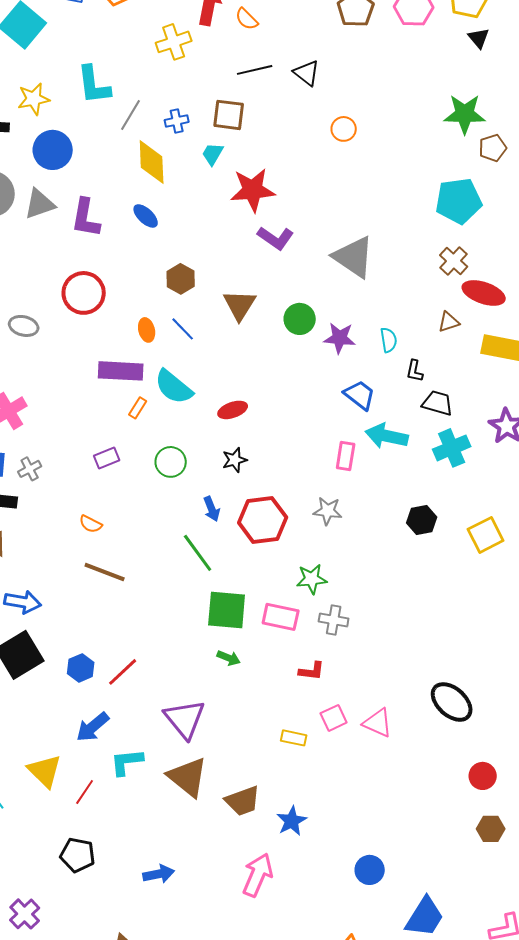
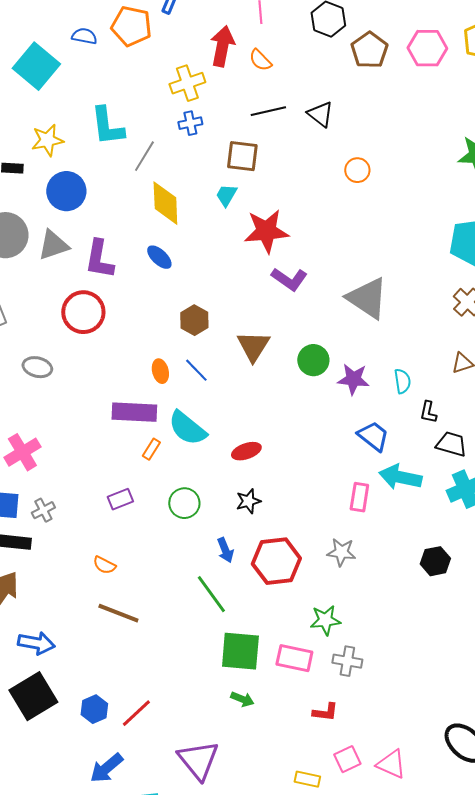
blue cross: (177, 121) -> (190, 123), moved
red circle: (84, 293) -> (83, 312), moved

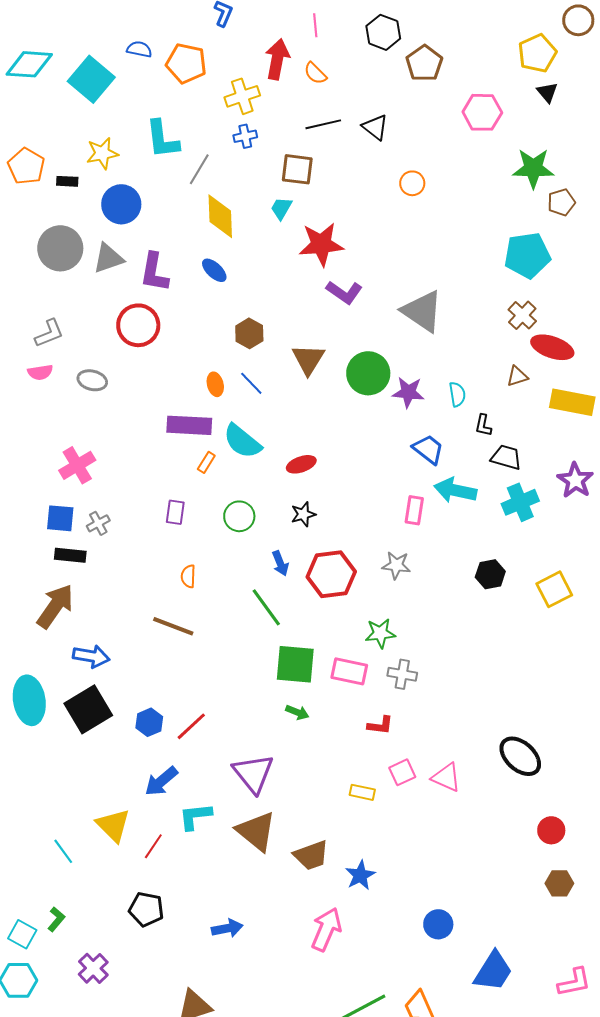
orange pentagon: (131, 26) -> (186, 63), moved
pink hexagon: (427, 48) -> (482, 112), moved
green circle: (313, 360) -> (368, 373), size x1.4
purple rectangle: (120, 499) -> (175, 512), turned -60
orange semicircle: (104, 565) -> (188, 576), moved, turned 65

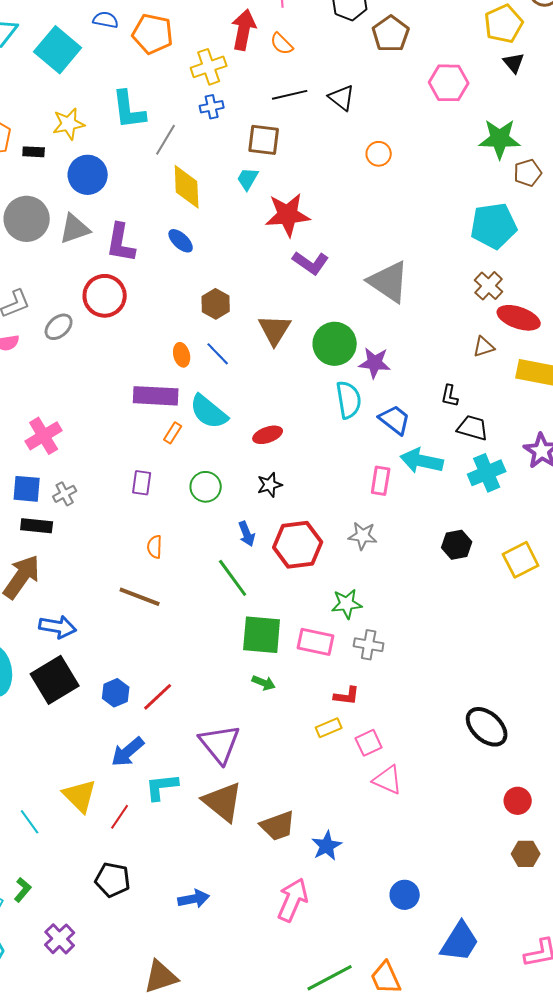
gray ellipse: (92, 380) -> (59, 327), moved, turned -56
cyan semicircle: (457, 394) -> (349, 400), moved, size x1.5
pink triangle: (446, 777) -> (388, 780), moved
yellow rectangle: (362, 792) -> (329, 728), moved, turned -35

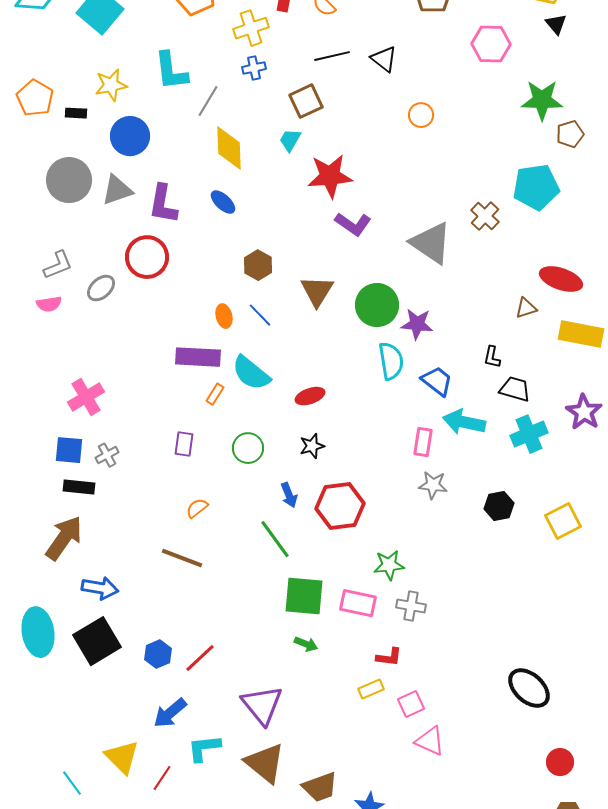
brown square: (264, 140) -> (306, 101), turned -32
brown cross: (489, 286) -> (485, 216), moved
gray star: (363, 536) -> (433, 485), moved
orange semicircle: (155, 547) -> (197, 508), turned 50

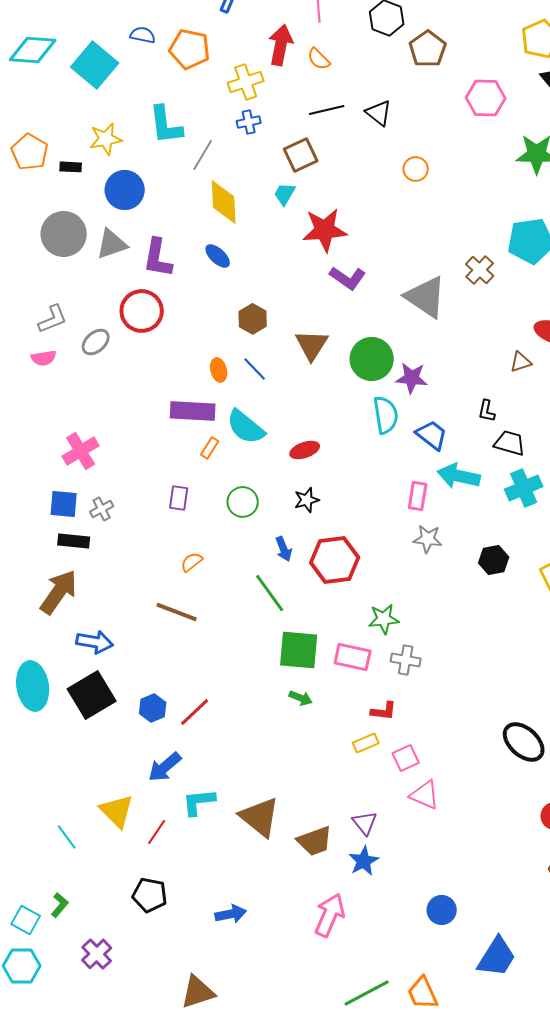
purple triangle: (262, 705) -> (365, 823), moved, size x0.6

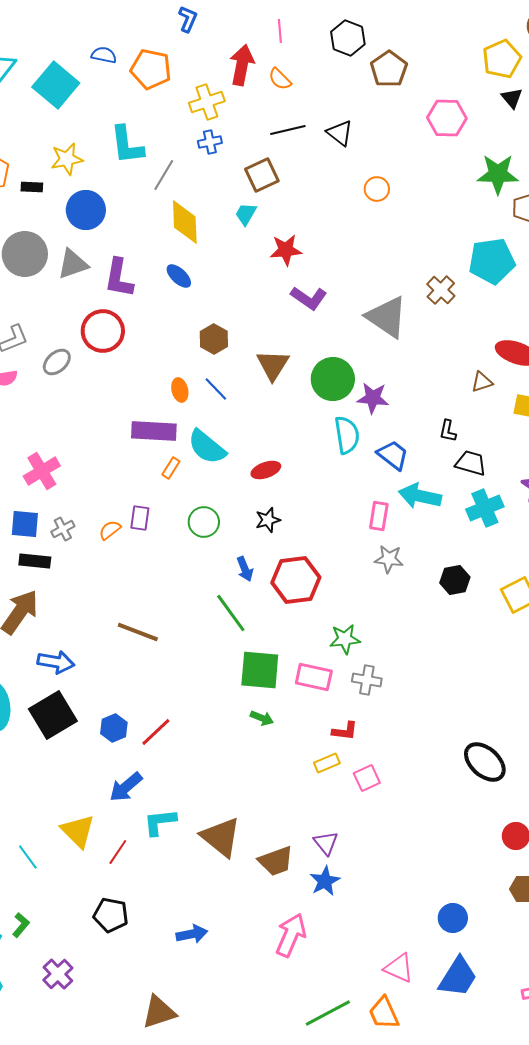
red star: (325, 230) -> (286, 250), size x0.7
orange semicircle: (192, 562) -> (110, 530), moved
pink triangle: (425, 795) -> (399, 968), moved
blue circle: (442, 910) -> (453, 918), moved

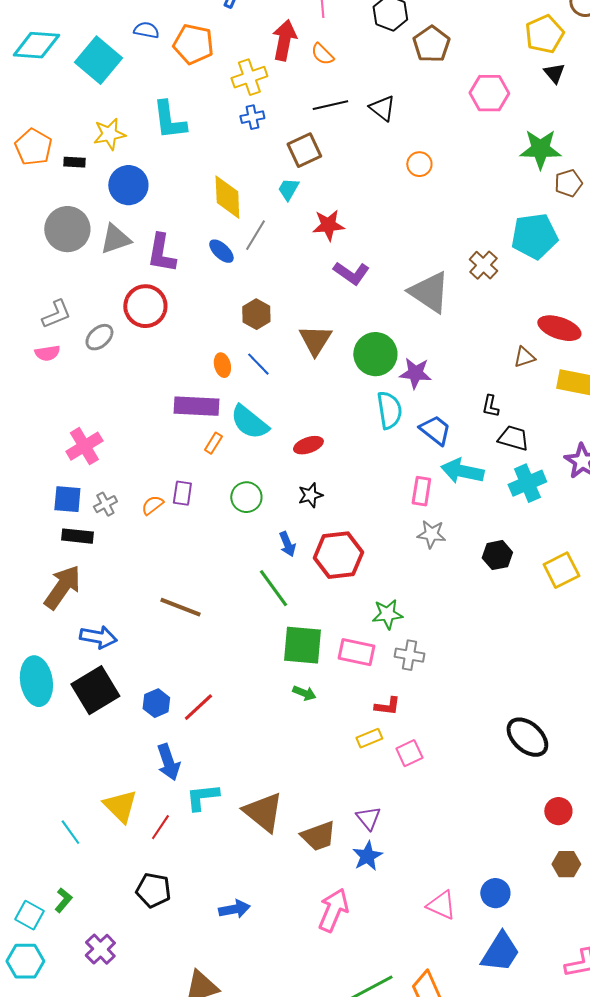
gray line: (164, 175) -> (255, 235), moved
blue arrow: (126, 787) -> (168, 762), turned -69
pink triangle: (399, 968) -> (441, 905), moved

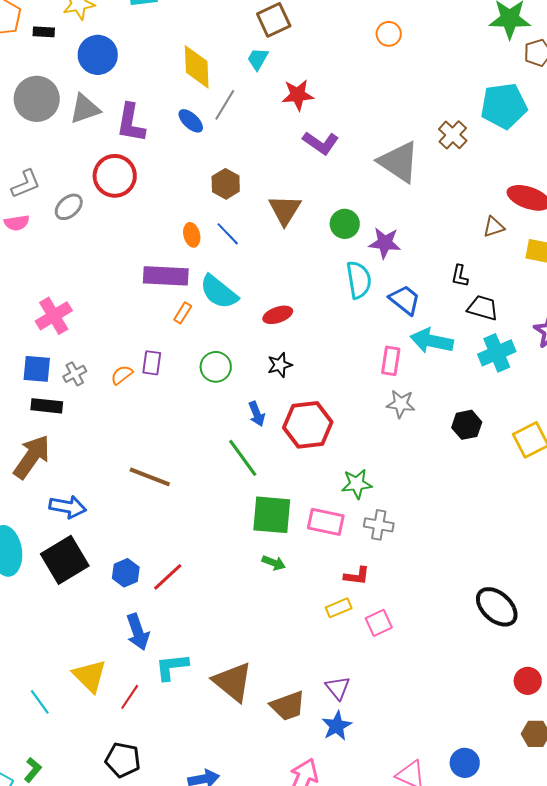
green circle: (375, 354) -> (345, 224), size x0.7

